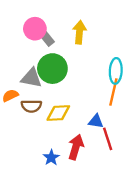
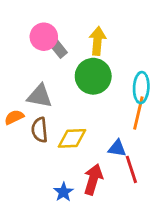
green circle: (52, 69) -> (93, 76), moved
brown semicircle: (31, 106) -> (40, 130), turned 84

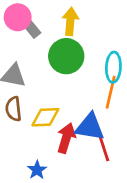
blue triangle: (117, 148) -> (90, 127), size x1.6
red arrow: (93, 179) -> (66, 138), moved

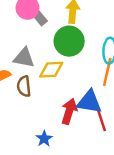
yellow diamond: (45, 117) -> (51, 70), moved

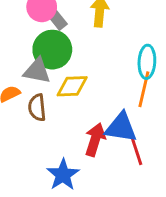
green circle: (69, 41) -> (52, 50), moved
blue star: (44, 139) -> (63, 175), size x1.5

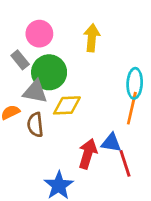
gray rectangle: (57, 19) -> (20, 60), moved
blue triangle: (121, 127) -> (111, 143), size x0.7

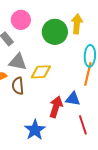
yellow arrow: (92, 38) -> (77, 24), moved
green circle: (49, 72) -> (55, 32), moved
red line: (125, 163) -> (83, 125), moved

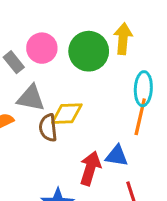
pink circle: (21, 20) -> (42, 48), moved
brown semicircle: (18, 86) -> (48, 128), moved

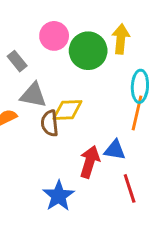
pink circle: (42, 48) -> (54, 36), moved

